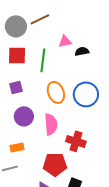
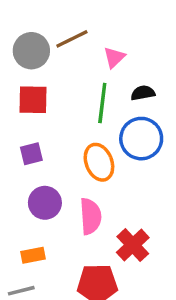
pink triangle: (65, 41) -> (114, 57), moved, turned -32
green line: (43, 60) -> (102, 103), moved
blue circle: (86, 94) -> (141, 139), moved
red cross: (76, 141) -> (133, 245), turned 30

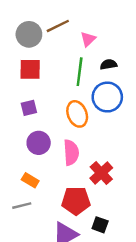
orange rectangle: (33, 255) -> (30, 180), turned 42

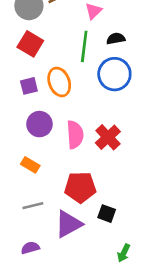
red square: (30, 69) -> (30, 44), turned 30
orange ellipse: (77, 114) -> (59, 82), moved
red cross: (101, 173) -> (108, 137), moved
gray line: (22, 206) -> (33, 206), moved

